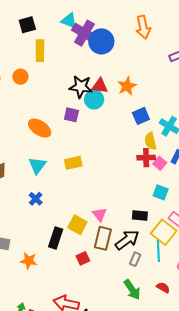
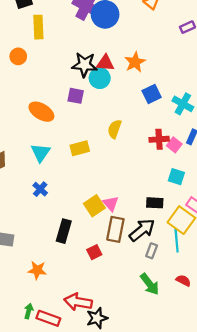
yellow semicircle: (150, 141) -> (115, 129), moved, turned 36
yellow square: (77, 225) -> (94, 206), moved, turned 30
orange star: (29, 261) -> (37, 270), moved

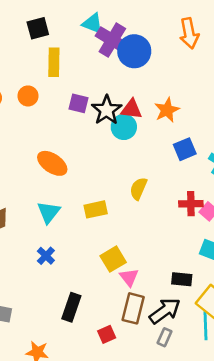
black star: (85, 65) -> (107, 110), turned 30
purple square: (76, 96) -> (78, 103), moved
yellow square: (94, 206) -> (113, 259), moved
gray rectangle: (152, 251) -> (165, 337), moved

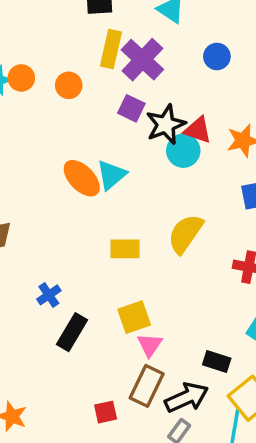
purple cross: (112, 40) -> (142, 60), moved
blue circle: (134, 51) -> (217, 56), size x0.6
yellow semicircle: (138, 189) -> (185, 234), size x1.4
cyan triangle: (49, 212) -> (111, 175), moved
black rectangle: (71, 307) -> (72, 332), moved

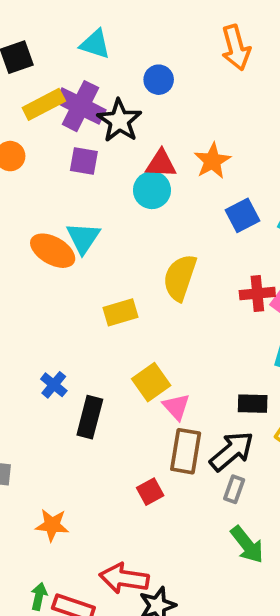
yellow rectangle: (111, 49) -> (44, 104), turned 66
black star: (166, 124) -> (119, 121), moved

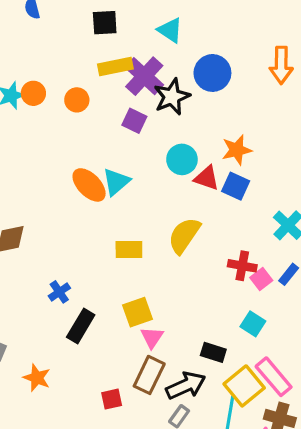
blue circle: (159, 80) -> (212, 73), size x1.5
red triangle: (161, 164) -> (207, 178), moved
blue square: (243, 215) -> (236, 186), moved, turned 36
orange star: (52, 525) -> (37, 378), moved

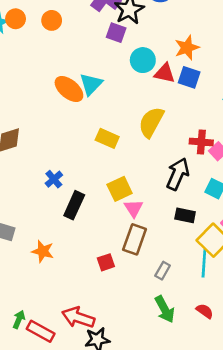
purple square: (134, 121) -> (116, 33), moved
yellow rectangle: (129, 250) -> (107, 138), turned 30
black arrow: (186, 385) -> (178, 174), moved, turned -36

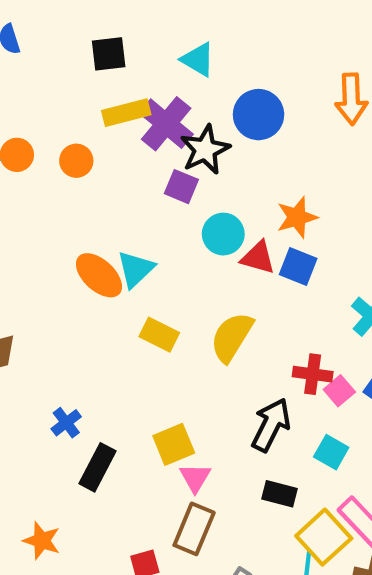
yellow rectangle: (107, 138) -> (159, 335), moved

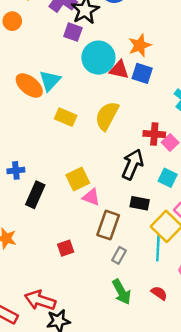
cyan circle: (223, 234) -> (98, 58), size x1.4
blue cross: (66, 423) -> (16, 170), turned 35
pink triangle: (195, 478) -> (91, 197), turned -36
brown rectangle: (194, 529) -> (108, 225), moved

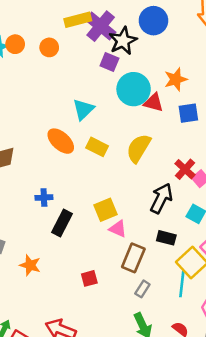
blue square: (142, 73) -> (188, 113), moved, turned -30
orange ellipse: (29, 85) -> (61, 141), moved
red cross: (154, 134) -> (185, 169), turned 35

